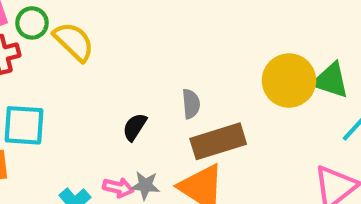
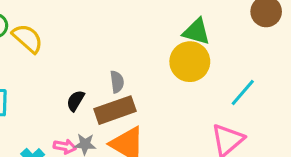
green triangle: (331, 80) -> (196, 32), moved
brown rectangle: (218, 141) -> (115, 110), moved

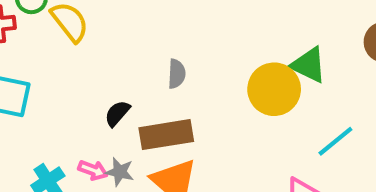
green triangle: (196, 32) -> (309, 65), moved
gray semicircle: (117, 82) -> (177, 74), moved

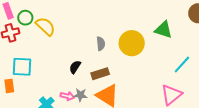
yellow circle: (274, 89) -> (132, 43), moved
brown rectangle: (166, 135) -> (100, 74), size x0.7

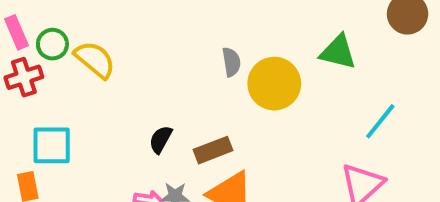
gray semicircle: (101, 44) -> (231, 62), moved

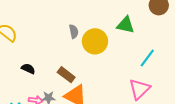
black semicircle: (161, 139) -> (28, 69), moved, turned 88
brown rectangle: (213, 150) -> (66, 75), turned 60

